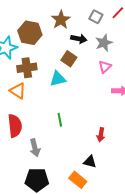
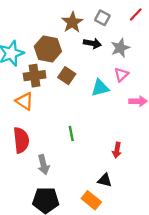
gray square: (96, 17) -> (102, 18), moved
brown hexagon: (30, 33) -> (48, 49), moved
brown square: (69, 59) -> (67, 76), moved
cyan triangle: (58, 79) -> (100, 88), moved

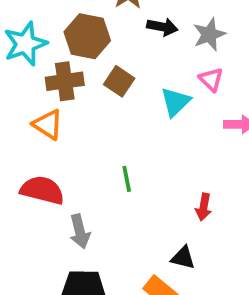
pink triangle: (121, 75) -> (211, 79), turned -32
cyan triangle: (100, 88) -> (175, 102), turned -30
red semicircle: (21, 140) -> (42, 190), turned -70

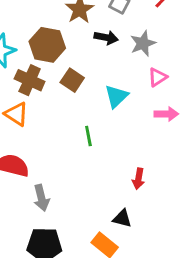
pink triangle: (211, 79) -> (158, 77), moved, turned 42
brown cross: (65, 81) -> (30, 80), turned 32
green line: (127, 179) -> (88, 136), moved

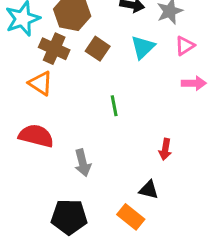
cyan triangle: (116, 96) -> (143, 47), moved
gray arrow: (41, 198) -> (83, 163), moved

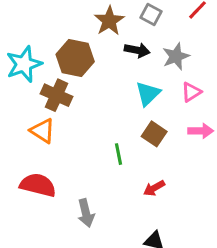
brown square: (98, 49) -> (154, 134), moved
red arrow: (165, 149) -> (154, 188), moved, turned 50

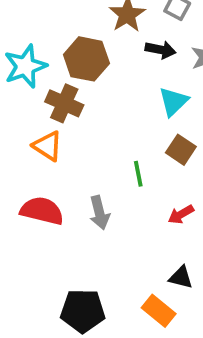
gray arrow: (86, 213) -> (99, 213), moved

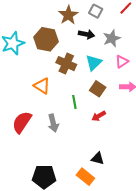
brown cross: (64, 103) -> (66, 64), moved
orange triangle: (48, 146) -> (42, 86), moved
red semicircle: (42, 211) -> (22, 122), turned -70
red arrow: (181, 214) -> (99, 116), moved

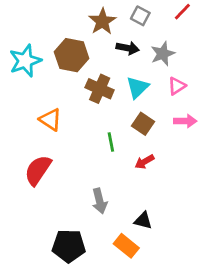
orange triangle: (42, 86) -> (50, 120), moved
gray arrow: (53, 123) -> (100, 201), moved

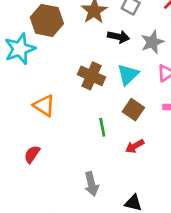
brown hexagon: (72, 55) -> (47, 20), moved
red semicircle: (38, 170) -> (32, 154), size x0.6

